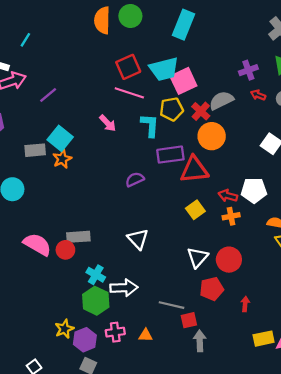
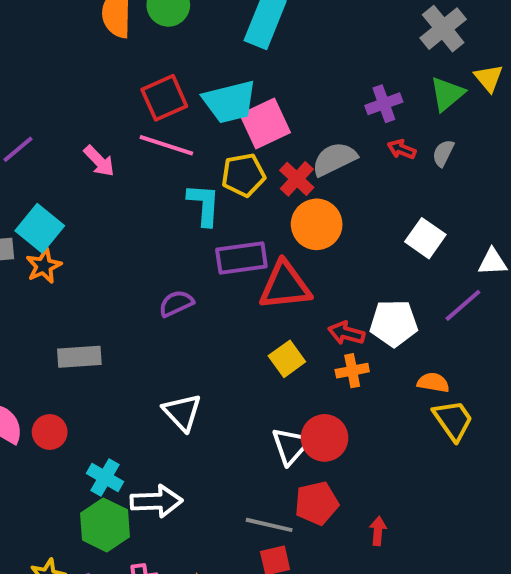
pink arrow: (108, 123) -> (99, 161), moved
gray rectangle: (78, 237) -> (79, 357), moved
red circle: (229, 260) -> (325, 438), moved
gray line: (172, 305) -> (269, 525), moved

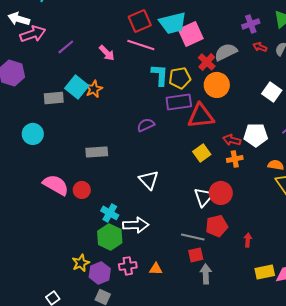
yellow pentagon: (243, 175) -> (180, 78), moved
orange star: (44, 266) -> (94, 89), moved

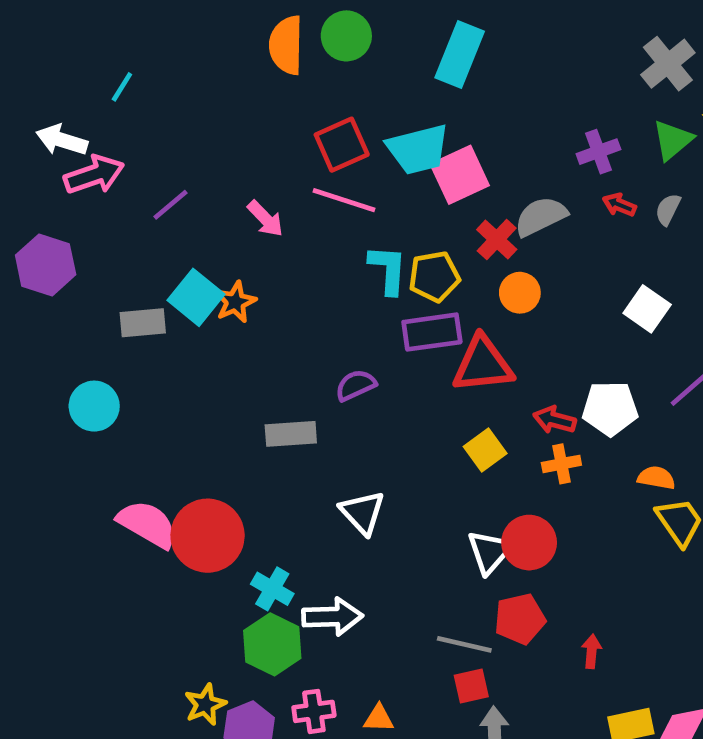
orange circle: (217, 85) -> (520, 293), size x0.7
gray rectangle: (97, 152) -> (291, 434), moved
red circle: (82, 190) -> (208, 536), size x1.8

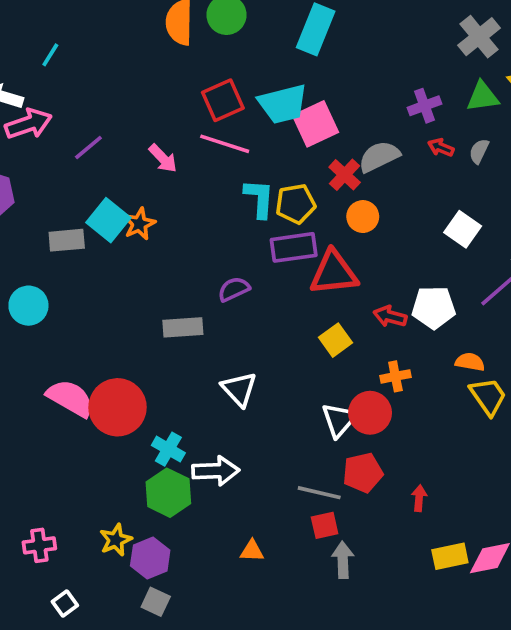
green triangle: (673, 140) -> (483, 97), turned 32
orange cross: (561, 464) -> (395, 376), moved
pink cross: (314, 711) -> (39, 545), moved

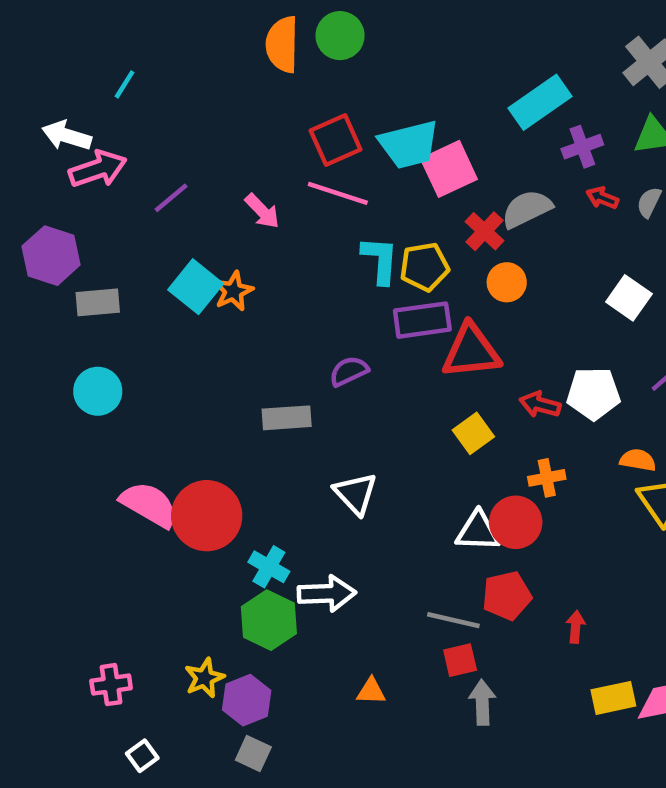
cyan rectangle: (316, 29) -> (540, 102), moved, turned 33
gray rectangle: (67, 240) -> (98, 302), moved
white triangle: (339, 420) -> (478, 531), turned 51

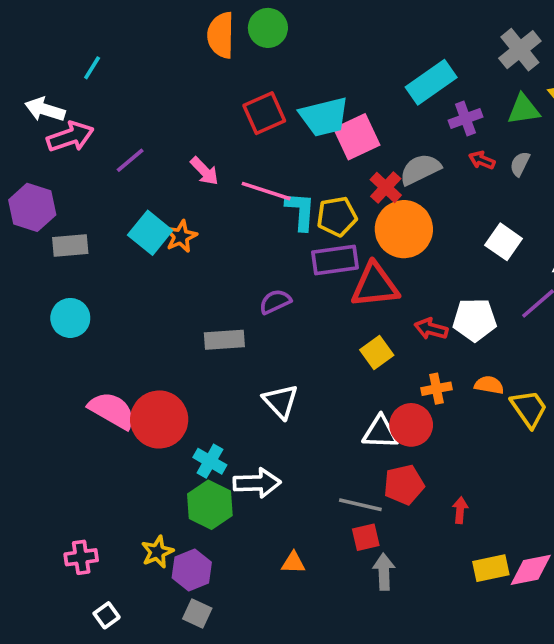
pink line: (338, 193) -> (266, 191), moved
orange circle: (507, 282) -> (404, 229), size x1.8
orange semicircle: (638, 460) -> (489, 385), moved

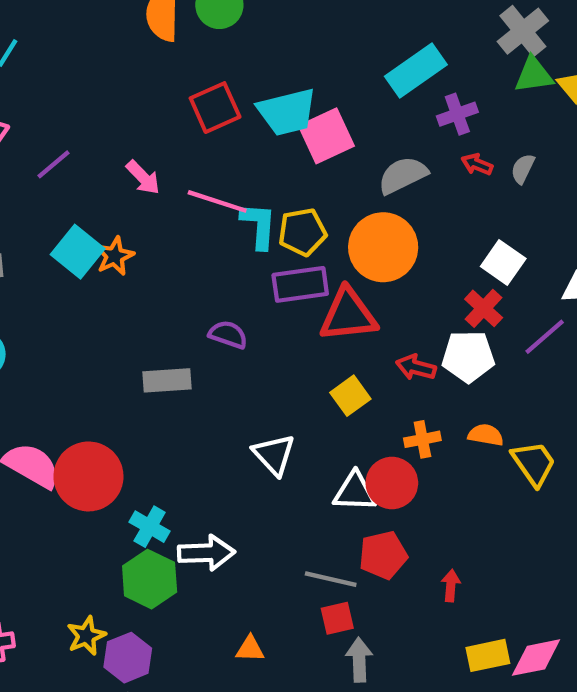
green triangle: (524, 109) -> (534, 75), moved
red cross: (386, 187) -> (484, 308), moved
purple semicircle: (275, 302) -> (228, 335), turned 44
white triangle: (281, 401) -> (274, 455), moved

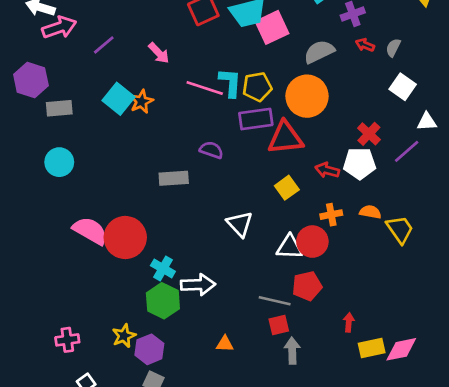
pink line: (217, 201) -> (205, 88), moved
white square: (503, 263) -> (403, 87), moved
red arrow: (451, 586) -> (349, 322), moved

